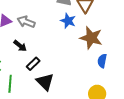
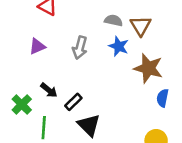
gray arrow: (26, 22) -> (80, 48), moved, turned -96
black arrow: (20, 46) -> (49, 90), moved

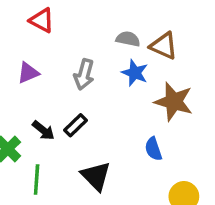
brown triangle: (141, 26) -> (164, 46), turned -35
blue semicircle: (163, 98) -> (153, 149), moved, turned -30
black rectangle: (73, 102) -> (76, 125), moved

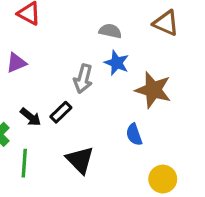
brown triangle: (164, 46) -> (166, 23), moved
gray arrow: (84, 74) -> (83, 79), moved

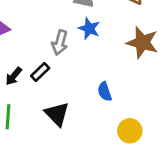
brown star: (153, 90) -> (142, 43), moved
black arrow: (31, 117) -> (14, 76), turned 90

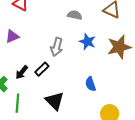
blue star: (89, 29) -> (87, 42), moved
brown star: (142, 43) -> (119, 47), turned -30

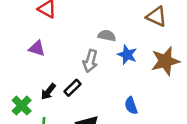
gray semicircle: (75, 15) -> (107, 36), moved
purple triangle: (12, 36) -> (37, 48), turned 40

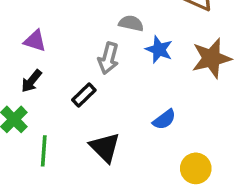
black arrow: (48, 92) -> (31, 81), moved
blue semicircle: (131, 106) -> (164, 119), turned -108

